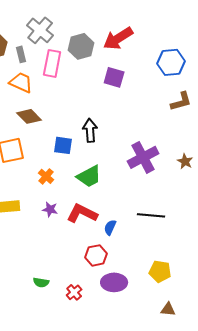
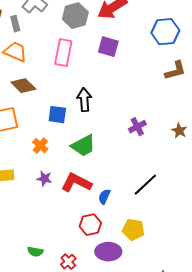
pink rectangle: (52, 63) -> (63, 53), moved
purple cross: (143, 157) -> (137, 127), size x0.6
black line: (151, 215) -> (145, 185), turned -48
yellow pentagon: (160, 271) -> (133, 230), moved

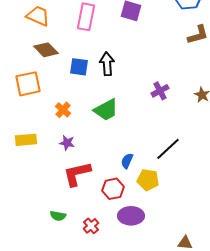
blue square: (57, 115) -> (79, 67), moved
red L-shape: (76, 183) -> (77, 174), moved, turned -40
yellow pentagon: (133, 230) -> (148, 180), moved

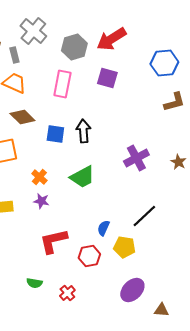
purple cross: (160, 91) -> (136, 158), size x1.4
purple star: (67, 143) -> (41, 201), moved
purple ellipse: (131, 216) -> (132, 290), moved, turned -45

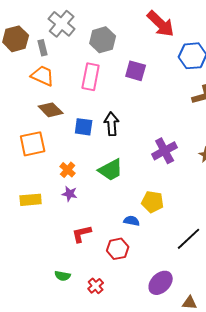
red arrow: (111, 39) -> (161, 24), moved, turned -104
black line: (144, 216) -> (189, 239), moved
blue semicircle: (103, 228) -> (132, 221), turned 77
red L-shape: (53, 241) -> (82, 234), size x0.7
yellow pentagon: (124, 247) -> (153, 202), moved

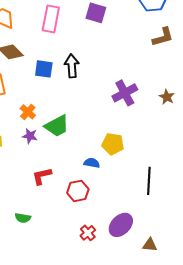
green trapezoid: (111, 170) -> (57, 126), moved
black line: (189, 239) -> (149, 181), turned -44
red cross: (96, 286) -> (88, 233), moved

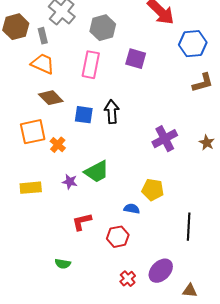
orange cross: (28, 112) -> (58, 145), moved

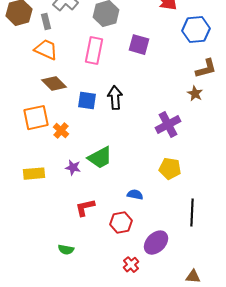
brown star: (207, 143) -> (195, 94), moved
yellow pentagon: (153, 190) -> (170, 169), moved
purple ellipse: (161, 271) -> (156, 243), moved

